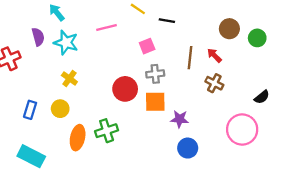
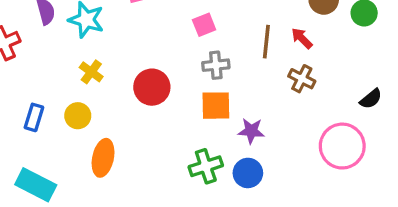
red circle: (125, 89) -> (152, 87), moved
green cross: (107, 131) -> (206, 166), moved
blue circle: (188, 148) -> (248, 173), moved

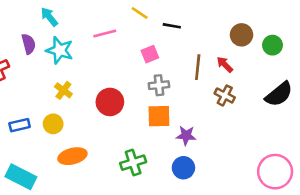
black semicircle: (371, 99) -> (279, 94), moved, size x1.6
blue rectangle: (34, 117) -> (20, 125), turned 60
pink circle: (342, 146) -> (275, 172), moved
orange ellipse: (103, 158) -> (72, 156), turned 64
green cross: (206, 166) -> (133, 163), moved

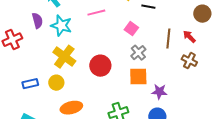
pink square: (150, 54) -> (131, 29), turned -32
gray cross: (159, 85) -> (138, 53), turned -35
yellow cross: (63, 90) -> (64, 57), size x1.6

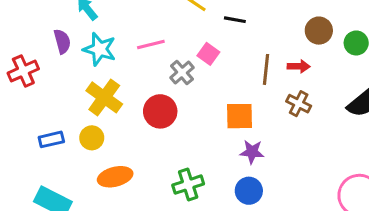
pink line: (96, 13) -> (151, 45), moved
red arrow: (189, 37) -> (299, 66), turned 136
gray cross: (138, 53) -> (182, 73), moved
orange square: (138, 77) -> (240, 116), moved

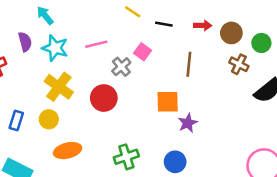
red arrow: (299, 66) -> (203, 25), moved
brown cross: (299, 104) -> (239, 64), moved
blue rectangle: (51, 139) -> (16, 121), turned -60
purple star: (252, 152) -> (188, 123), moved, turned -30

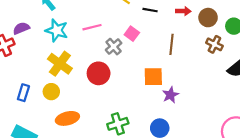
purple semicircle: (25, 42) -> (21, 28), moved, turned -98

